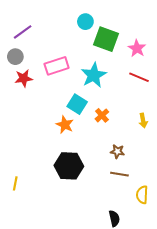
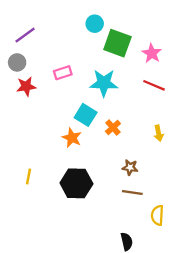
pink rectangle: (57, 66) -> (63, 73), size x0.7
cyan star: (94, 75) -> (104, 83), turned 30
yellow line: (15, 183) -> (29, 177), moved

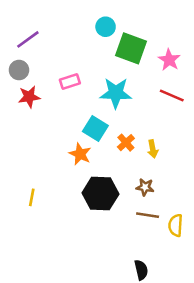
yellow arrow: (159, 133) -> (153, 149), moved
black hexagon: (76, 183) -> (100, 194), moved
yellow semicircle: (157, 215) -> (176, 225), moved

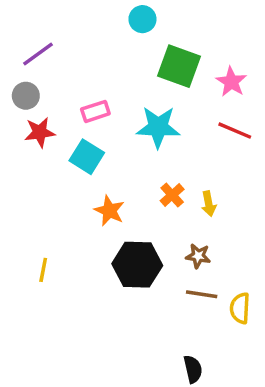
cyan circle: (106, 27) -> (142, 19), moved
cyan square: (95, 129) -> (87, 157), moved

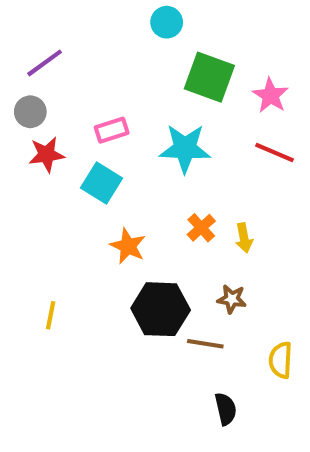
brown line: (202, 294) -> (205, 344), moved
black semicircle: (193, 369) -> (226, 409), moved

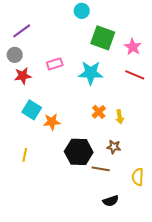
cyan square: (102, 183) -> (32, 110), moved
orange star: (128, 246) -> (52, 122), moved, turned -30
black semicircle: (226, 409) -> (111, 201), turned 84

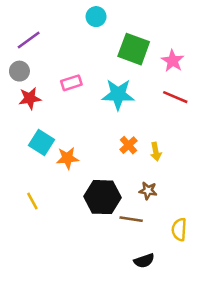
cyan circle: (82, 11) -> (96, 17), moved
yellow line: (25, 155) -> (32, 201), turned -40

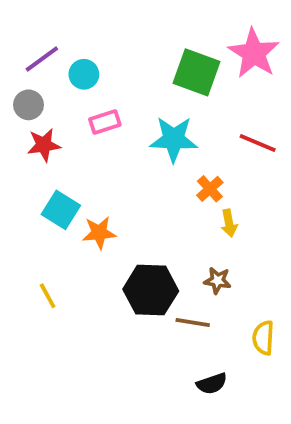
cyan circle: (96, 17) -> (84, 74), moved
pink star: (173, 61) -> (254, 53), moved, size x1.5
orange cross: (128, 145) -> (210, 189), moved

